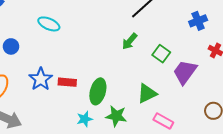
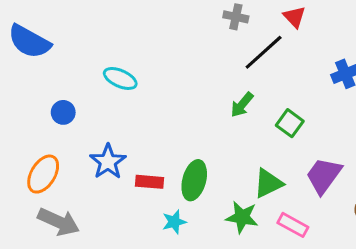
purple trapezoid: (185, 72) -> (324, 176), moved
red rectangle: (67, 82) -> (150, 182), moved
green star: (116, 116) -> (242, 217), moved

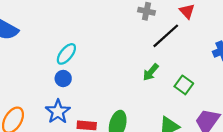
cyan ellipse: (120, 78) -> (66, 54), turned -75
blue circle: (63, 112) -> (63, 79), moved

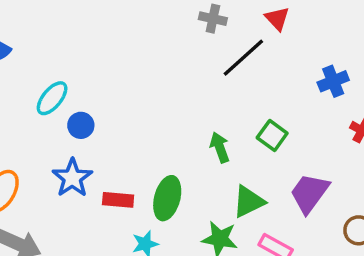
cyan ellipse: (66, 54) -> (52, 98), moved
green arrow: (151, 72) -> (220, 147), moved, turned 120

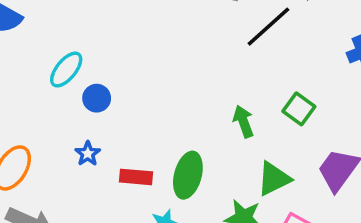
blue star: (72, 178) -> (88, 154), size x0.6

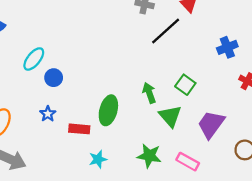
green ellipse: (188, 175) -> (108, 110), moved
green triangle: (274, 179) -> (170, 116), moved, turned -45

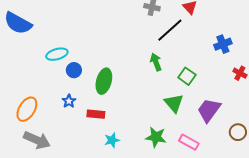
cyan ellipse: (34, 59) -> (57, 54), turned 35
green arrow: (149, 93) -> (156, 62), moved
green ellipse: (108, 110) -> (104, 81), moved

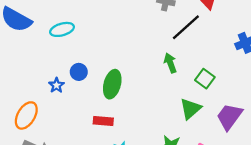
cyan ellipse: (57, 54) -> (62, 29), moved
blue star: (69, 101) -> (56, 85), moved
green triangle: (174, 103) -> (190, 109), turned 30

